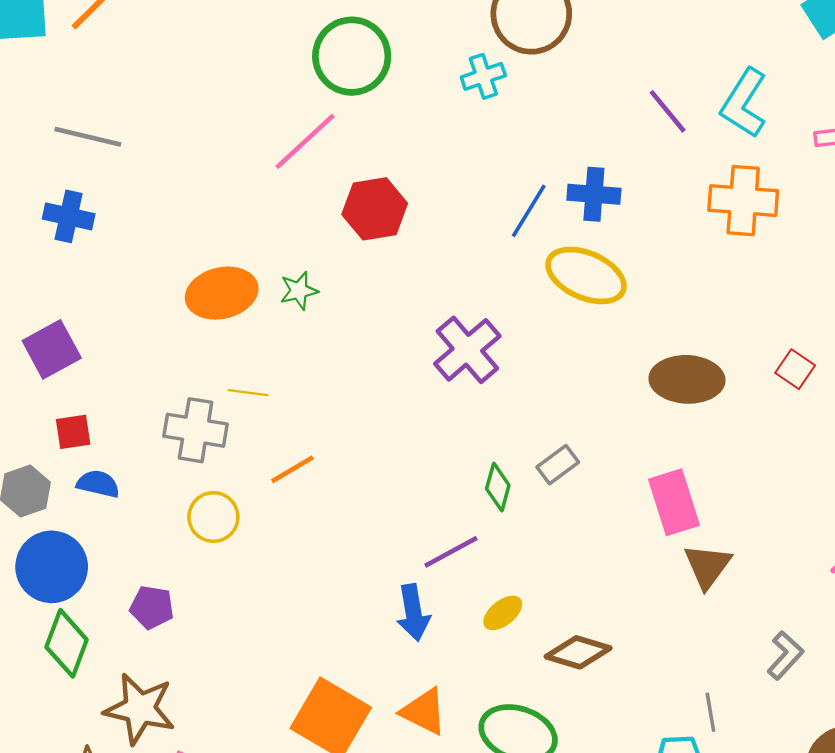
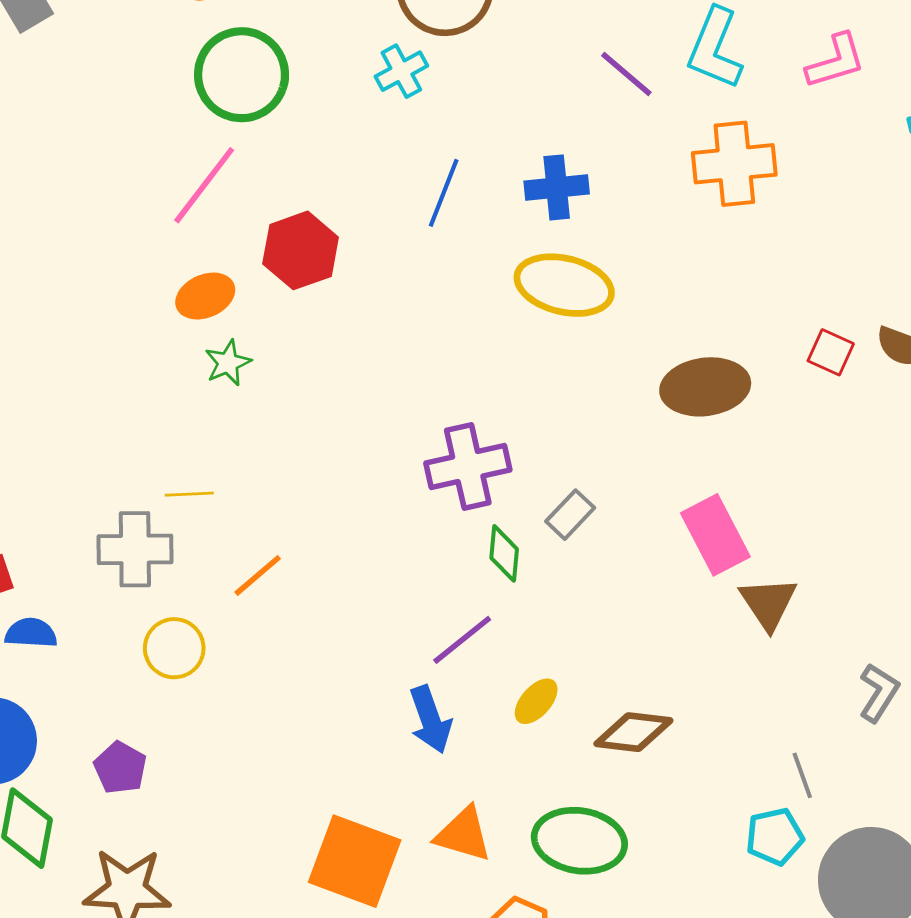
blue line: (529, 211) -> (444, 193), moved
orange ellipse: (222, 293) -> (205, 296), moved, size x0.7
purple cross: (467, 350) -> (468, 467), moved, turned 38
purple pentagon: (152, 607) -> (120, 768), turned 30

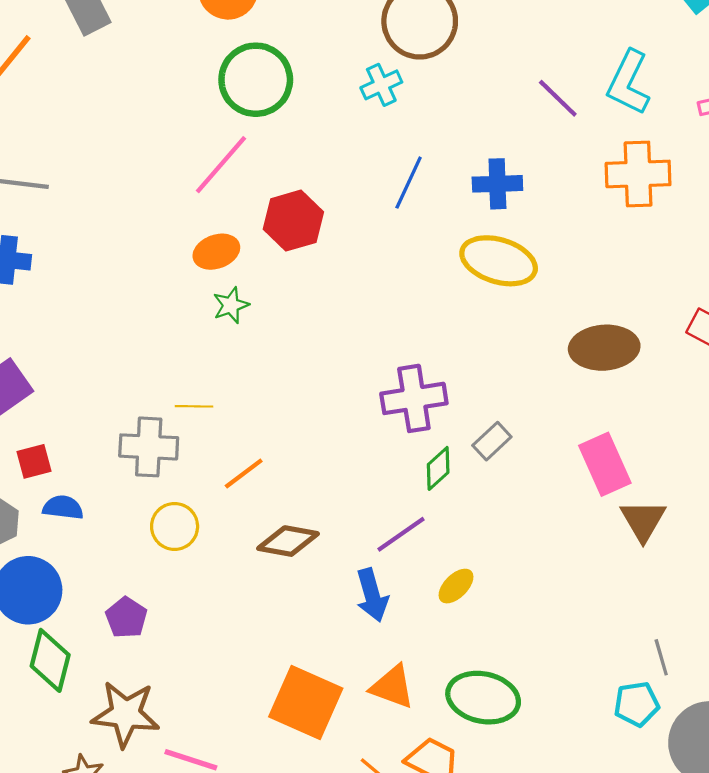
green diamond: (504, 553) -> (438, 468), turned 39
brown diamond: (633, 732) -> (288, 541), moved

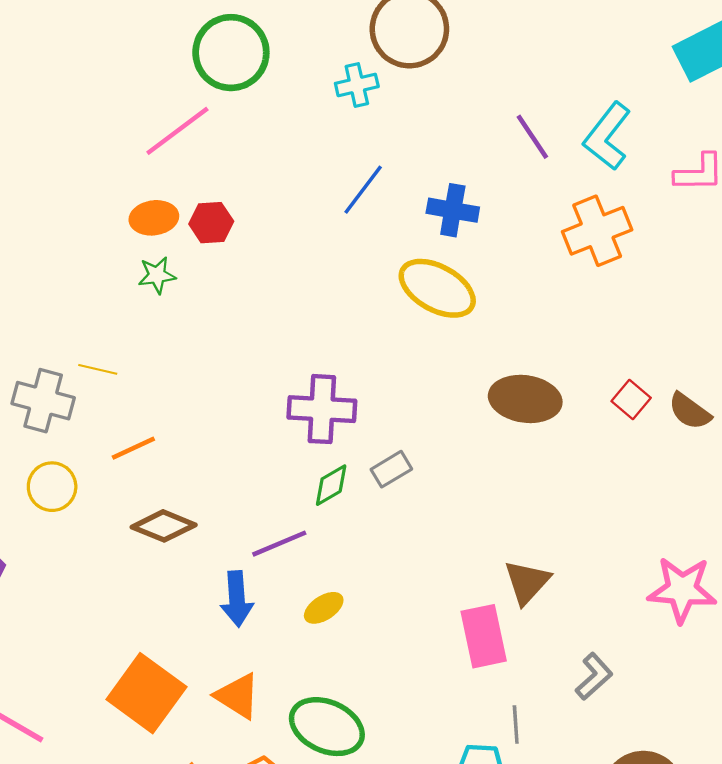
orange cross: (638, 174) -> (597, 231), turned -32
red hexagon: (293, 221) -> (211, 223), moved, size x0.7
pink rectangle: (605, 464) -> (484, 636), moved

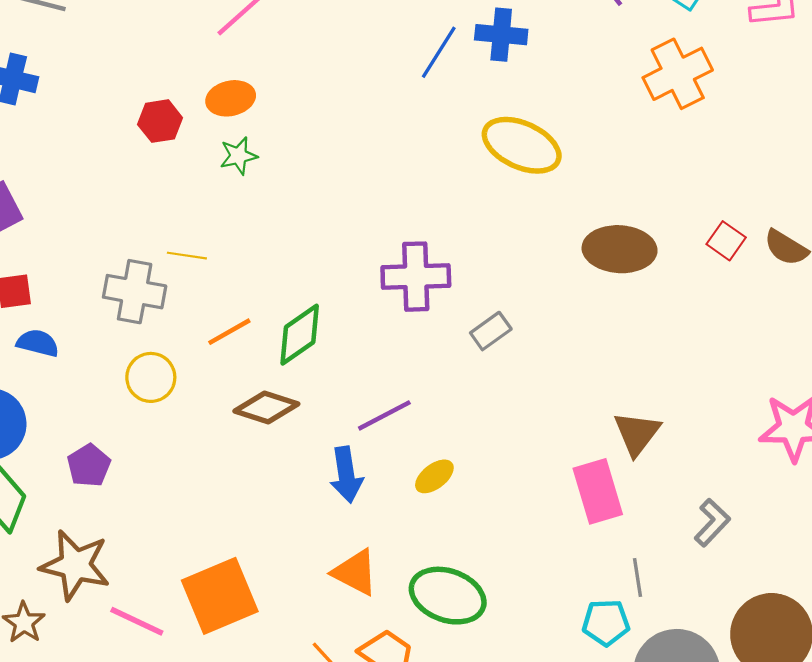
blue cross: (453, 210) -> (501, 35), moved
red hexagon: (211, 223) -> (160, 121), moved
green diamond: (331, 485) -> (300, 335), moved, size x1.4
orange square: (146, 693) -> (220, 596), moved, turned 36

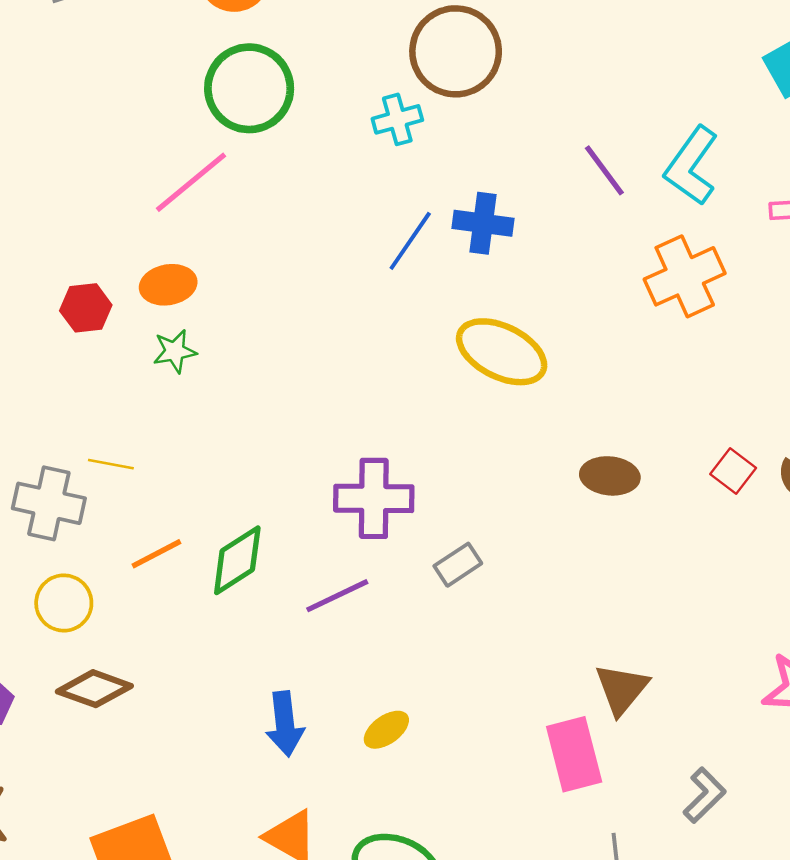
brown ellipse: (620, 249) -> (610, 476), size x0.7
brown diamond: (266, 408) -> (94, 689), moved
purple line: (384, 415) -> (337, 596), moved

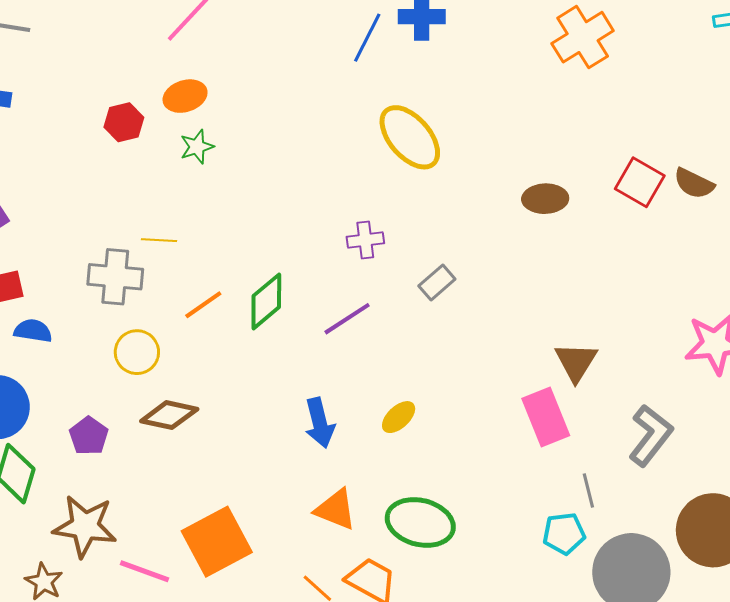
yellow ellipse: (502, 352) -> (410, 137), moved, turned 30
red square: (733, 471) -> (640, 182), size x1.4
purple cross: (374, 498) -> (365, 240), size x0.6
gray L-shape: (704, 795) -> (651, 435), size x1.4

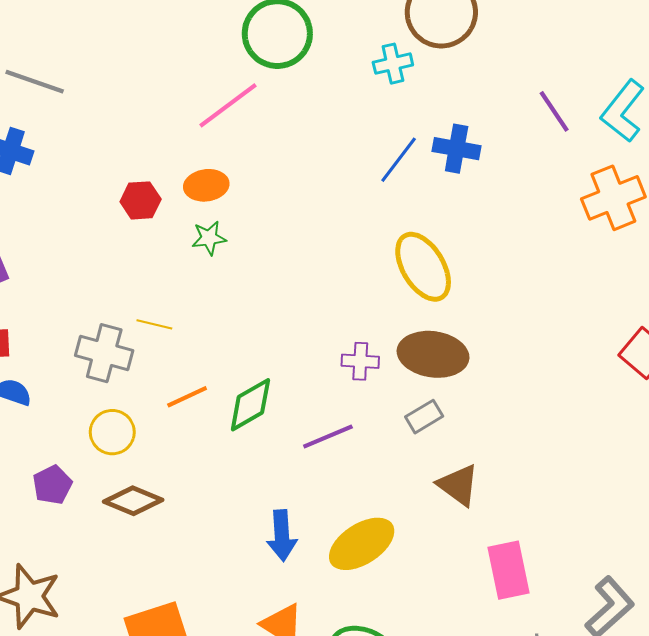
brown ellipse: (545, 199) -> (433, 354), moved, size x1.5
brown triangle: (576, 362) -> (458, 485), moved, turned -36
yellow ellipse: (399, 417) -> (362, 544), size x1.8
purple pentagon: (89, 436) -> (52, 485), moved

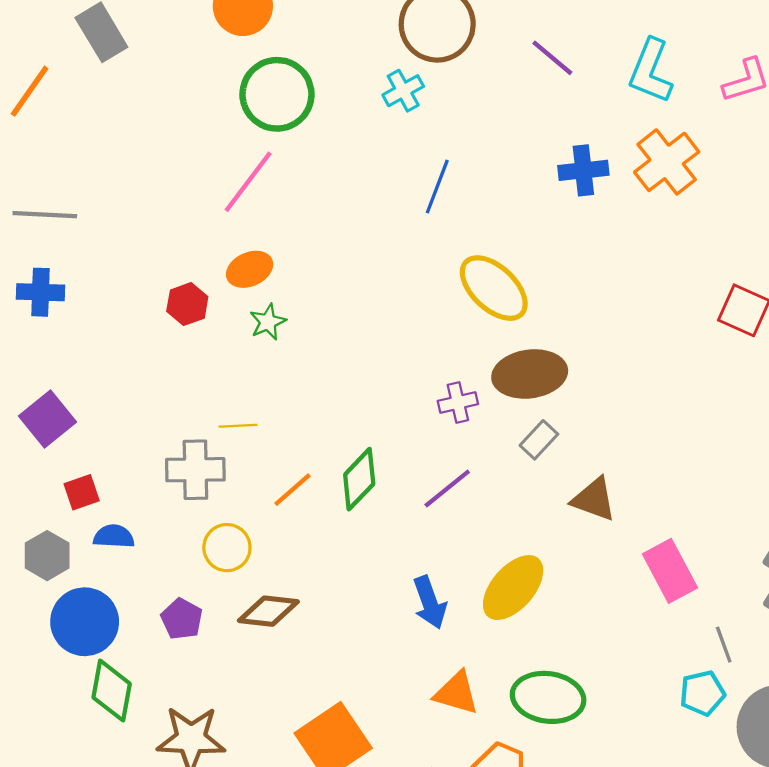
purple line: (554, 111) -> (552, 58), moved
blue cross: (457, 149) -> (583, 170), moved

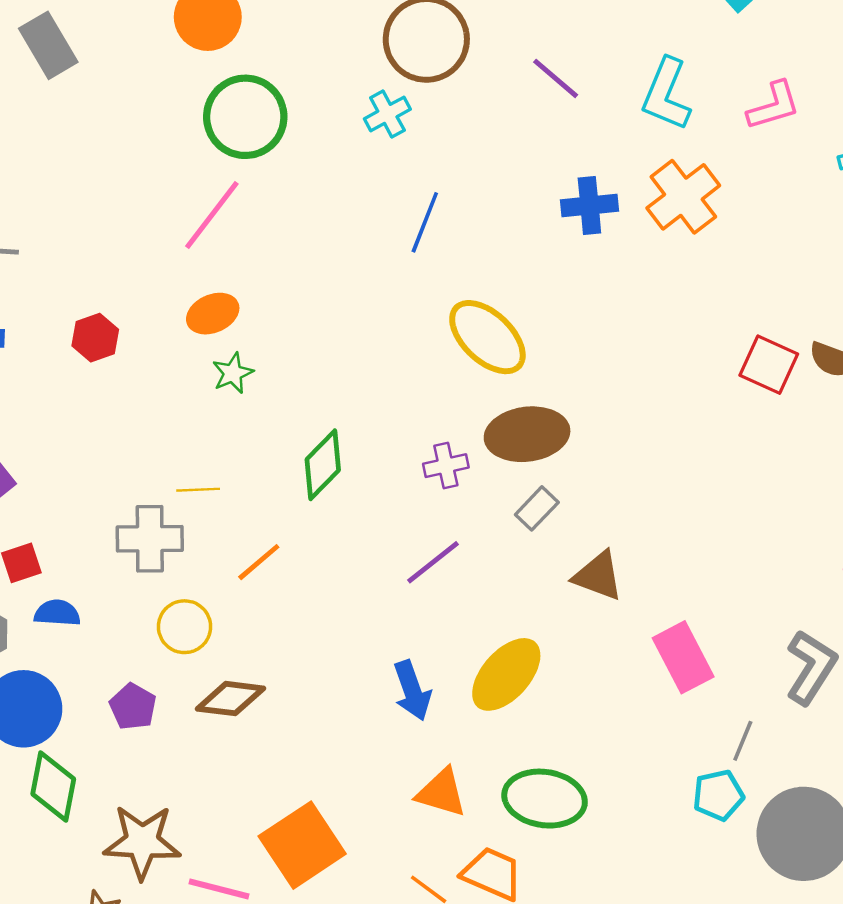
red hexagon: (187, 304) -> (95, 338), moved
green diamond: (359, 479) -> (323, 465), moved
gray line: (724, 645) -> (743, 741), turned 42

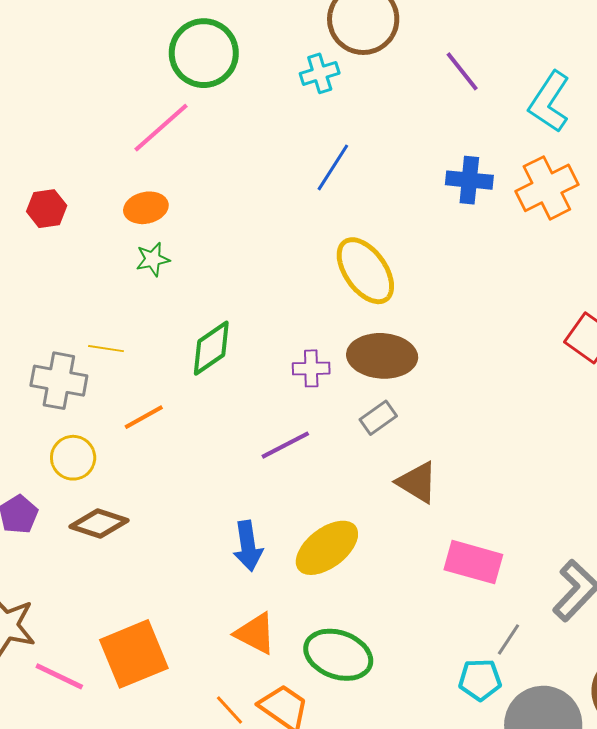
pink rectangle: (683, 657) -> (473, 562), turned -58

